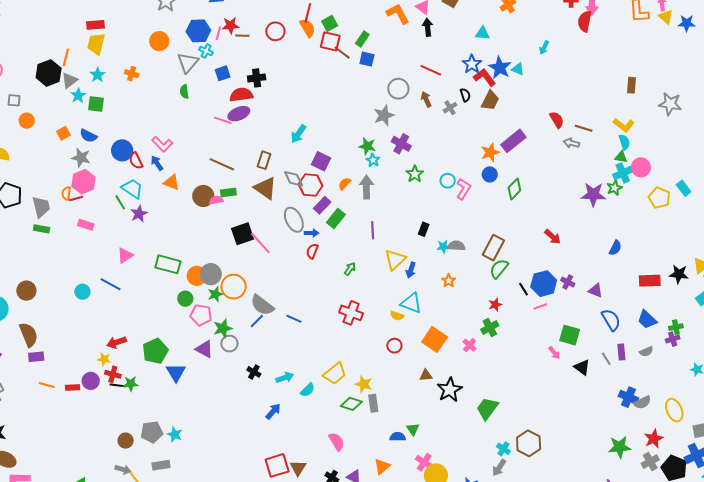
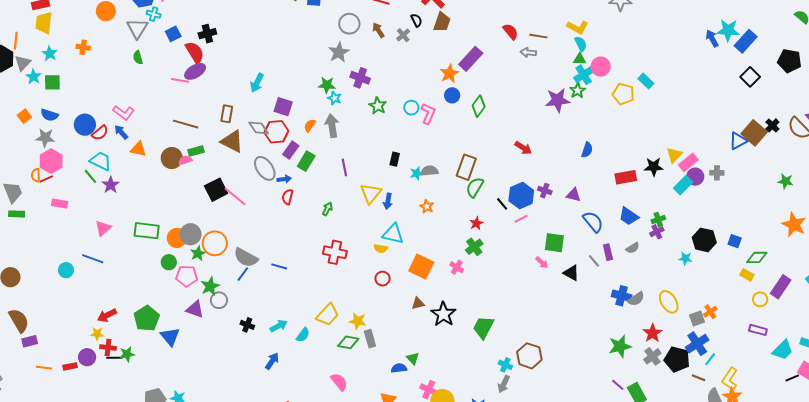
red semicircle: (241, 95) -> (195, 52), turned 75
red semicircle: (136, 161) -> (100, 133), turned -96

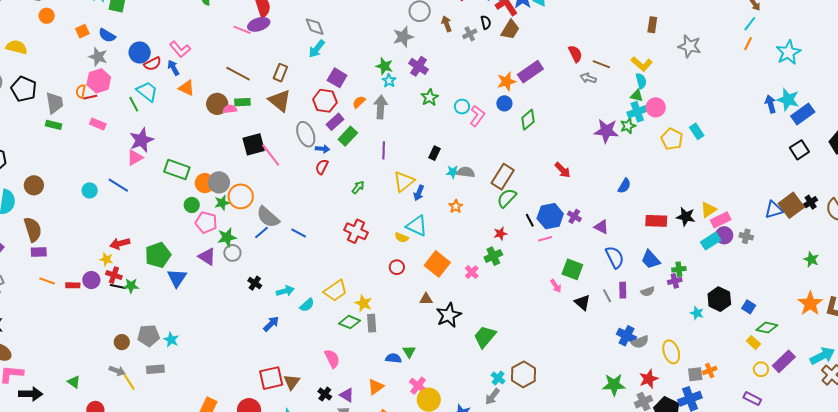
gray diamond: (259, 128) -> (315, 27), moved
purple star: (111, 185) -> (142, 140), moved, size x1.4

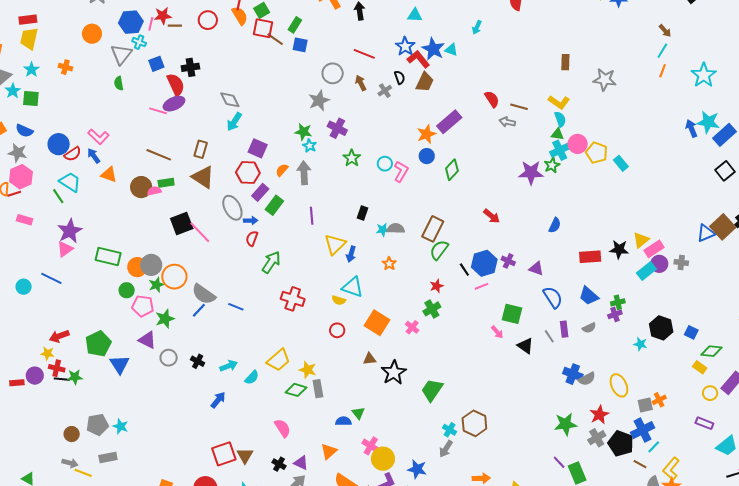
yellow pentagon: (672, 139) -> (597, 153), moved
green arrow: (358, 187) -> (271, 262), moved, size x1.6
gray circle: (232, 253) -> (169, 358), moved
yellow line: (129, 382) -> (83, 473), turned -30

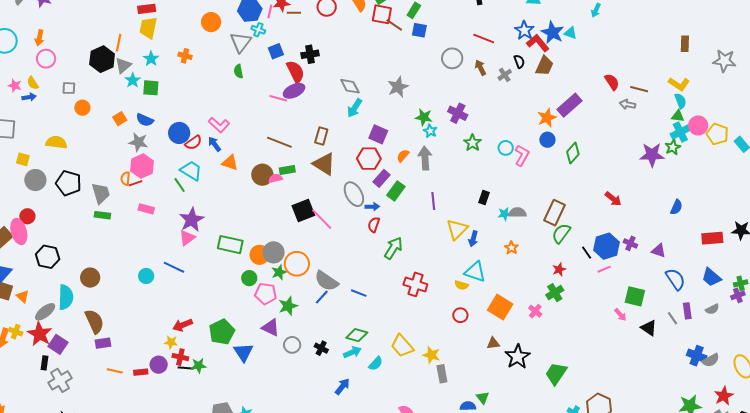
gray star: (319, 101) -> (398, 87), moved
yellow trapezoid: (279, 360) -> (402, 346), turned 90
green diamond: (296, 390) -> (357, 335), moved

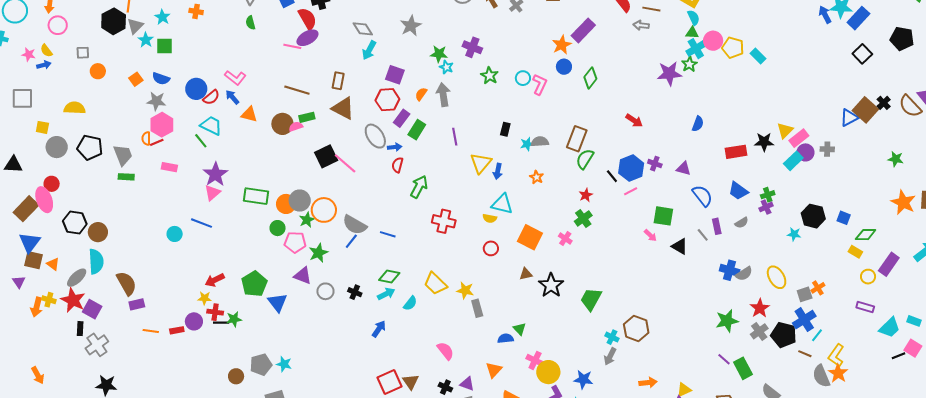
brown circle: (90, 278) -> (98, 232), moved

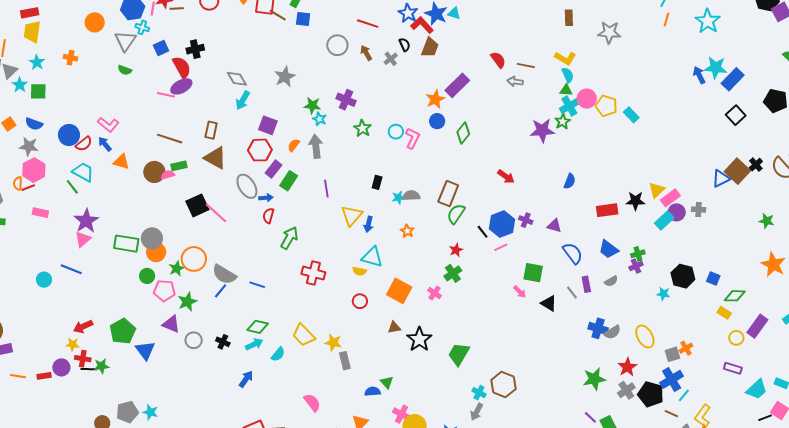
green semicircle: (251, 23) -> (125, 70), turned -56
gray circle: (300, 201) -> (152, 238), moved

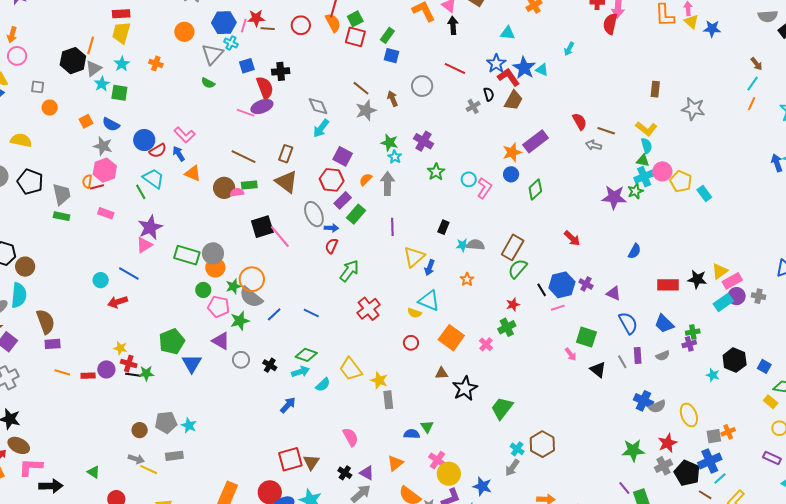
brown line: (278, 15) -> (361, 88), moved
brown arrow: (366, 53) -> (392, 99), moved
red cross: (313, 273) -> (369, 309), turned 30
gray semicircle: (224, 274) -> (251, 297), moved
red arrow: (83, 326) -> (118, 302), moved

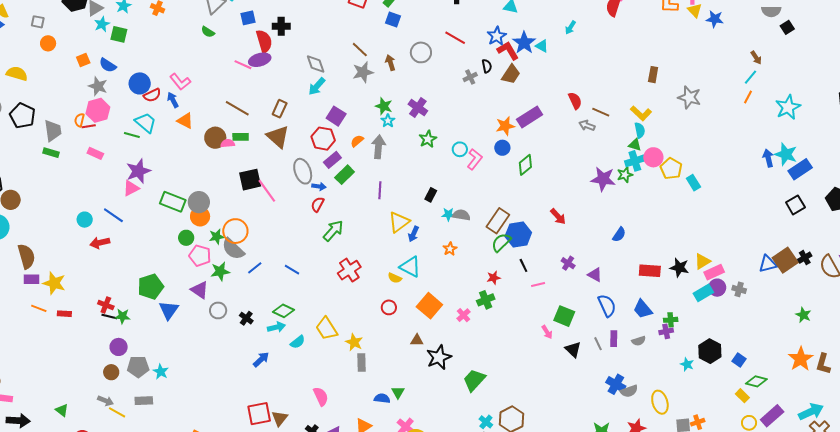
green line: (141, 192) -> (132, 135), turned -49
blue hexagon: (562, 285) -> (518, 235), moved
yellow star: (120, 348) -> (54, 283), moved, size x1.6
purple circle: (106, 369) -> (119, 347), moved

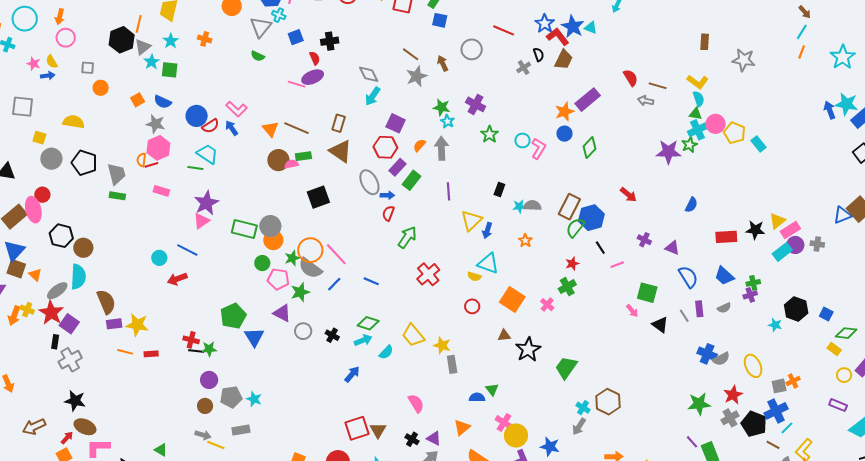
red semicircle: (264, 41) -> (315, 58), size x0.6
orange triangle: (185, 121) -> (271, 129), moved, turned 30
pink line: (267, 191) -> (336, 254), moved

